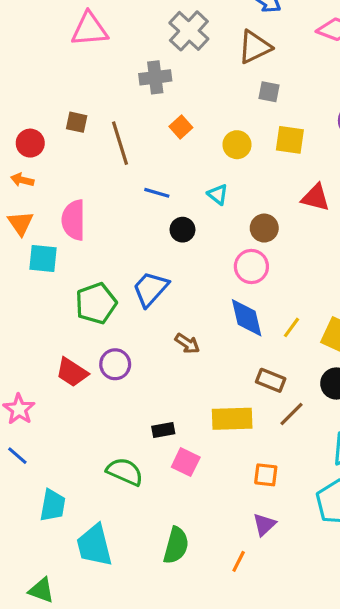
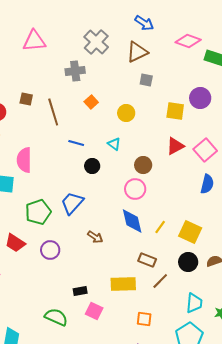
yellow square: (290, 140) -> (175, 111), moved
red triangle: (316, 198) -> (175, 146), turned -42
red trapezoid: (72, 372) -> (15, 243), moved

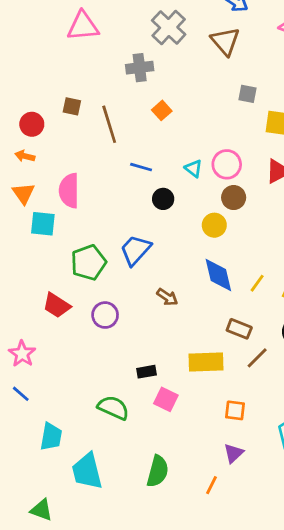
brown triangle: (137, 52) -> (225, 41), turned -45
gray square: (146, 80) -> (247, 94), moved
yellow circle: (126, 113) -> (214, 225), moved
pink circle: (135, 189) -> (227, 164), moved

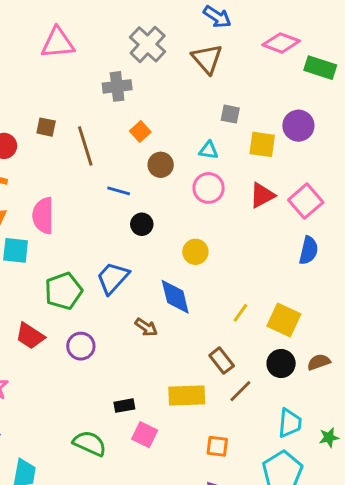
cyan triangle: (194, 168) -> (209, 150), moved, turned -30
brown circle: (234, 198) -> (161, 165), moved
blue diamond: (218, 275) -> (175, 297), moved
brown rectangle: (239, 329) -> (222, 361), turned 30

